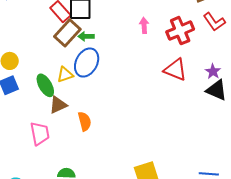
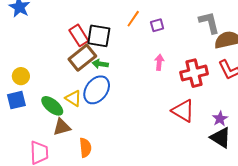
yellow triangle: (65, 75) -> (73, 98), turned 42
green ellipse: (45, 85) -> (52, 106), turned -30

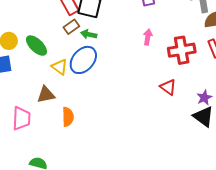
brown rectangle: (82, 58) -> (71, 27), size x0.6
green ellipse: (52, 106) -> (36, 46), moved
red triangle: (183, 111) -> (168, 87), size x0.7

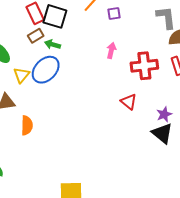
yellow triangle: (60, 67) -> (22, 75), turned 30

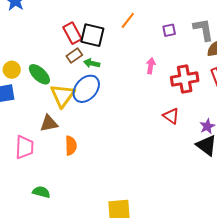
purple square: (114, 13) -> (169, 30), moved
yellow triangle: (22, 75) -> (63, 96), size x1.5

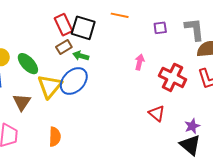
orange line: (128, 20) -> (120, 15), turned 60
red cross: (185, 79) -> (173, 77), turned 32
brown triangle: (49, 123) -> (22, 102), moved, turned -48

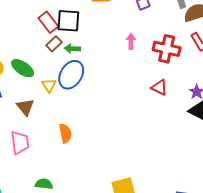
yellow triangle: (50, 86) -> (49, 85), size x0.6

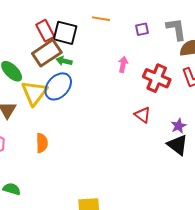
brown rectangle: (54, 44) -> (47, 53), size x1.8
yellow triangle: (49, 85) -> (34, 93), size x1.8

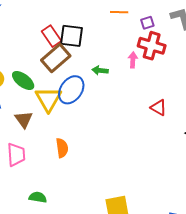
orange line: (101, 19) -> (119, 12), moved
green arrow: (64, 61) -> (100, 70), moved
red cross: (157, 78) -> (152, 46), moved

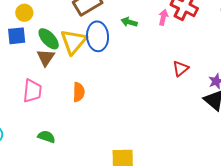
green ellipse: (23, 80) -> (49, 39), moved
blue ellipse: (71, 90) -> (98, 36), turned -48
red triangle: (159, 108) -> (181, 69), turned 42

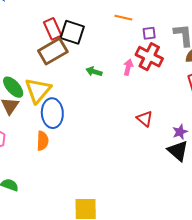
blue ellipse: (98, 36) -> (52, 113), moved
red triangle: (181, 69) -> (145, 119), turned -42

